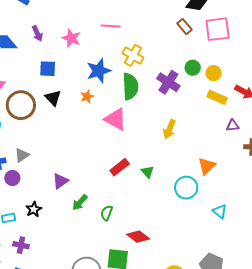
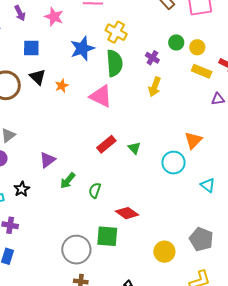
purple cross: (168, 82) -> (152, 58), size x0.6
orange star: (87, 97) -> (62, 86), moved
yellow arrow: (169, 129) -> (155, 87), moved

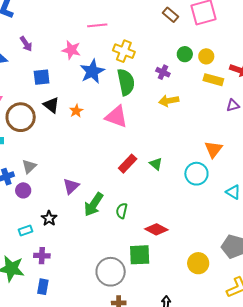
pink star: (54, 17) -> (71, 50), moved
yellow arrow: (155, 87) -> (169, 101), turned 66
green arrow: (68, 181) -> (94, 204), size x1.4

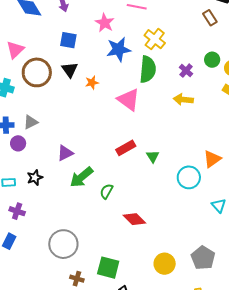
green square: (140, 255) -> (108, 268), moved
gray circle: (111, 272) -> (63, 244), moved

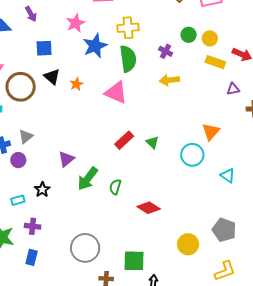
pink star: (105, 23) -> (76, 23), turned 30
yellow cross: (155, 39) -> (128, 28), turned -30

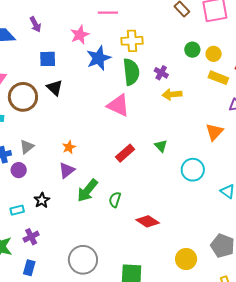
purple cross: (166, 51) -> (161, 73), moved
orange star: (76, 84) -> (69, 147), moved
orange triangle: (211, 132) -> (214, 132), moved
green triangle: (152, 142) -> (161, 146), moved
purple cross: (33, 226) -> (31, 237), turned -35

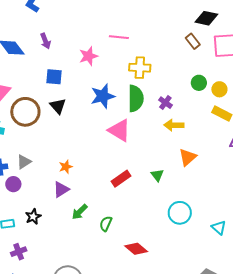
blue star: (99, 58) -> (103, 96), moved
orange triangle: (214, 132) -> (188, 157), moved
cyan circle: (193, 170) -> (180, 213), moved
green arrow: (87, 191) -> (80, 212), size x0.7

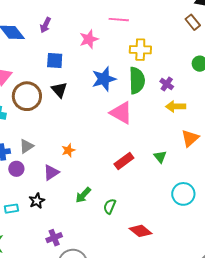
purple arrow: (45, 41) -> (45, 25), turned 49
purple triangle: (61, 189) -> (51, 172), moved
purple cross: (19, 252) -> (54, 238), moved

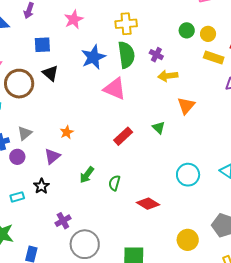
cyan circle: (183, 194) -> (188, 175), moved

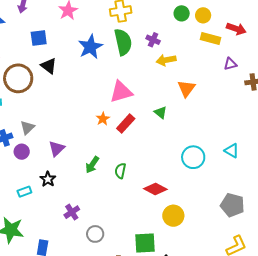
pink triangle: (115, 89) -> (121, 92), moved, turned -35
orange star: (67, 132) -> (103, 119), moved
yellow circle: (188, 240) -> (173, 216), moved
gray circle: (85, 244) -> (95, 234), size x0.6

